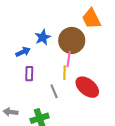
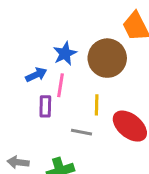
pink line: (69, 59) -> (60, 85), moved
gray line: (54, 91) -> (82, 132), turned -56

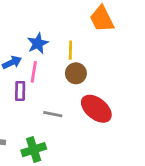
brown circle: (107, 58) -> (76, 73), moved, size x0.6
yellow line: (97, 105) -> (70, 50), moved

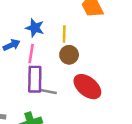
blue star: (38, 43) -> (35, 28), turned -30
purple rectangle: (20, 91) -> (35, 79), moved, size x1.5

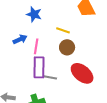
blue star: (35, 28) -> (34, 14), moved
yellow line: (64, 34) -> (63, 30), turned -72

